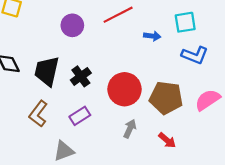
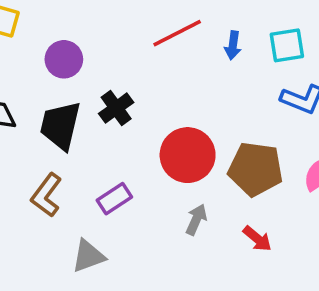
purple circle: (72, 25) -> (64, 59), moved
blue arrow: (152, 36) -> (233, 45), moved, turned 91
black cross: (81, 76) -> (116, 108), moved

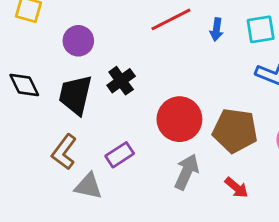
gray arrow: (196, 220) -> (187, 172), size x1.4
gray triangle: (88, 256) -> (88, 186), moved, turned 32

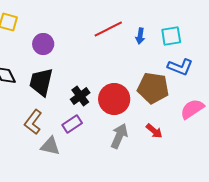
black cross: (121, 81) -> (80, 96), moved
brown pentagon: (235, 131) -> (153, 88), moved
red arrow: (236, 188) -> (154, 131), moved

